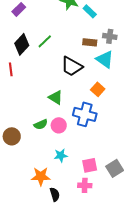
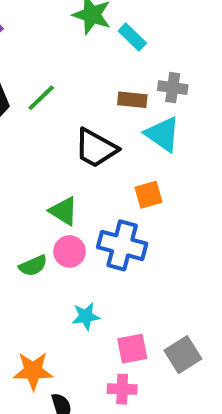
orange square: (98, 89) -> (148, 195), turned 32
pink circle: (59, 125) -> (70, 251), moved
cyan star: (61, 155) -> (86, 316), moved

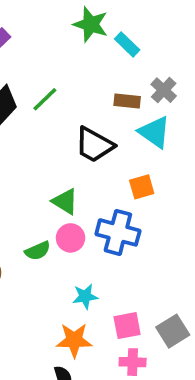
gray cross: (173, 88) -> (164, 90), turned 35
orange star: (33, 371) -> (74, 340), moved
pink cross: (122, 389) -> (133, 362), moved

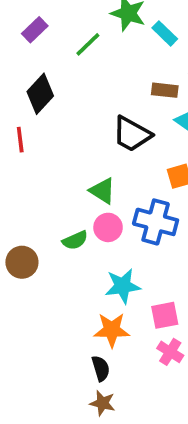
green line: (45, 99) -> (88, 44), moved
cyan star: (85, 296) -> (123, 286), size x1.4
pink cross: (133, 362) -> (170, 352), turned 30

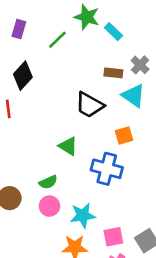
purple rectangle: (35, 30) -> (19, 29), turned -30
pink circle: (108, 227) -> (49, 206), moved

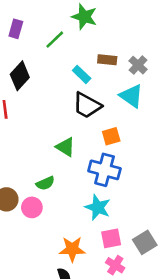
cyan rectangle: (113, 32) -> (82, 74), moved
brown rectangle: (113, 73) -> (107, 60), moved
orange square: (124, 136) -> (111, 136), moved
pink circle: (49, 206) -> (32, 207), moved
cyan star: (83, 215) -> (98, 207), moved, turned 30

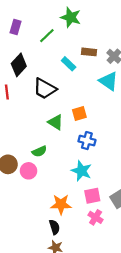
black trapezoid: (87, 105) -> (45, 89), moved
orange square: (111, 136) -> (79, 114), moved
blue cross: (104, 170) -> (87, 141), size x0.7

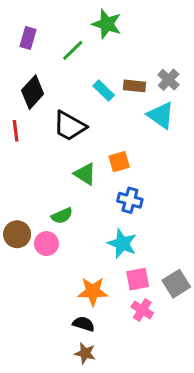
brown rectangle: (89, 52) -> (135, 86), moved
black semicircle: (54, 227) -> (84, 324), turned -56

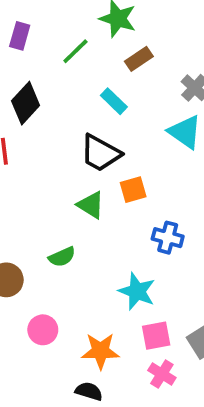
brown rectangle: (135, 86) -> (139, 59), moved, turned -40
black trapezoid: (70, 126) -> (100, 153), moved
blue cross: (130, 200) -> (168, 238), moved
pink circle: (46, 244) -> (43, 330), moved

